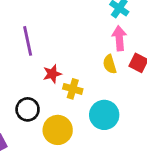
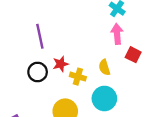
yellow semicircle: (110, 64) -> (104, 67), moved
black circle: (28, 109) -> (38, 72), moved

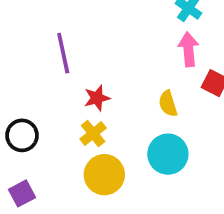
black circle: (38, 72) -> (22, 135), moved
yellow cross: (78, 77) -> (93, 134), moved, turned 35

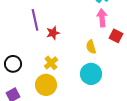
red star: (97, 98) -> (53, 33), moved
yellow circle: (104, 175) -> (46, 85), moved

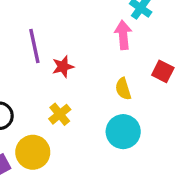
pink arrow: (102, 18) -> (123, 35), moved
yellow circle: (46, 85) -> (33, 152), moved

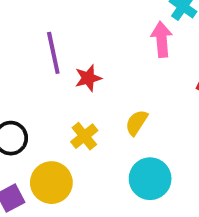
yellow semicircle: (123, 89) -> (137, 123), moved, turned 50
cyan circle: (123, 132) -> (150, 179), moved

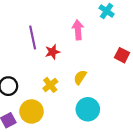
pink arrow: (162, 39) -> (78, 30), moved

